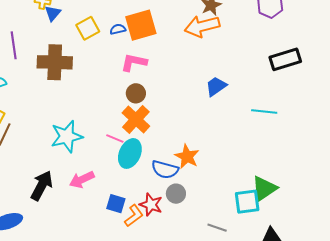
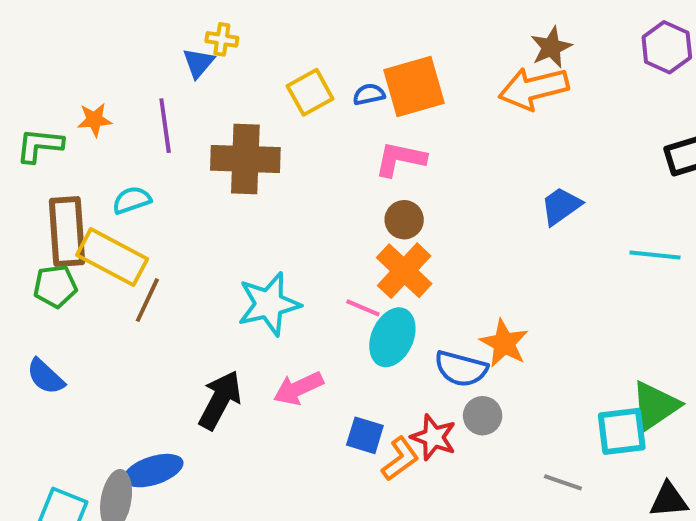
blue triangle: (53, 13) -> (198, 63), moved

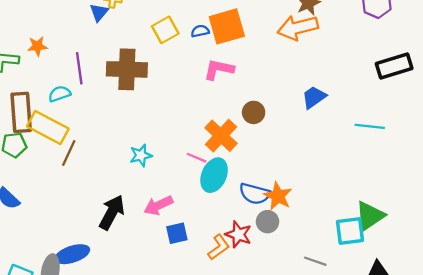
purple line: (165, 126) -> (79, 68), moved
brown circle: (404, 220) -> (254, 112), moved
cyan star: (269, 304) -> (141, 155), size x0.6
orange star: (504, 343) -> (278, 196), moved
blue square: (365, 435) -> (177, 233), moved, turned -30

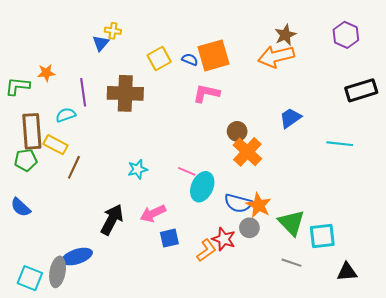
blue semicircle: (200, 31) -> (190, 60), turned 35
yellow rectangle: (48, 128) -> (55, 145), size x0.7
orange cross: (221, 136) -> (247, 152), moved
green triangle: (370, 216) -> (291, 223), moved, turned -40

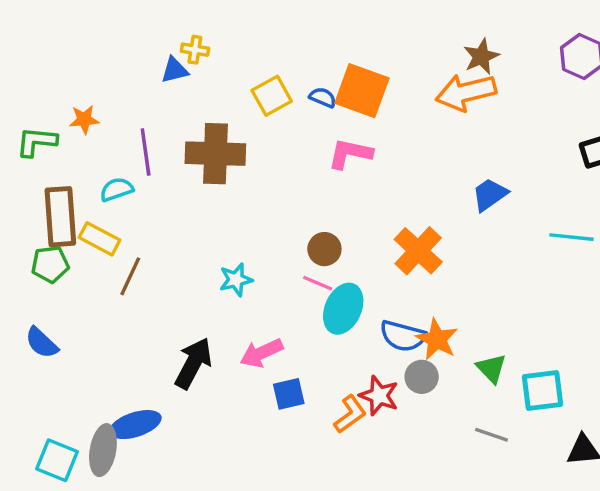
blue triangle: (101, 43) -> (175, 70), turned 36
orange square: (214, 55) -> (362, 91), turned 36
brown circle: (237, 131) -> (324, 249), moved
green triangle: (291, 223) -> (491, 368), size x0.7

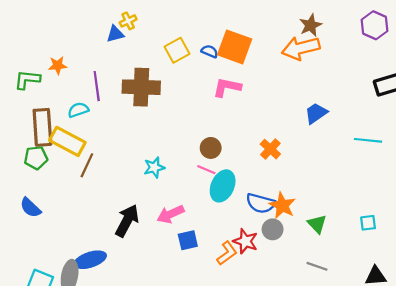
yellow cross: (195, 50) -> (128, 21), turned -35
yellow rectangle: (100, 239) -> (67, 141), size x1.4
orange cross: (418, 251) -> (270, 149), size x0.7
cyan square: (543, 390) -> (368, 223), moved, size x0.6

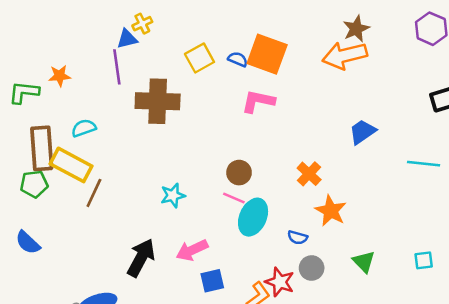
purple line: (97, 86) -> (117, 67), moved
blue semicircle: (261, 203) -> (298, 237), size x0.6
orange star: (282, 205) -> (331, 211), moved

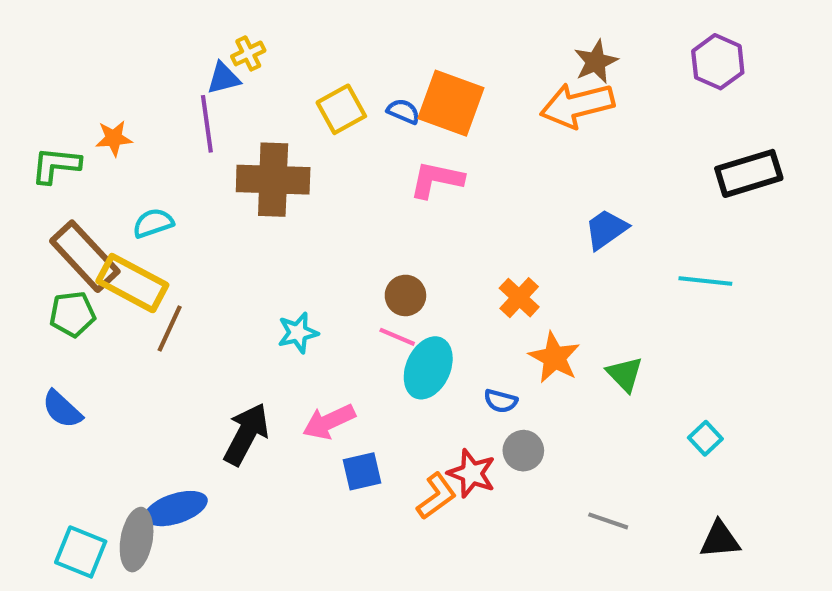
brown rectangle: (42, 148) -> (85, 256), turned -39
cyan square: (424, 260) -> (705, 438), turned -36
green triangle: (364, 262) -> (625, 374), moved

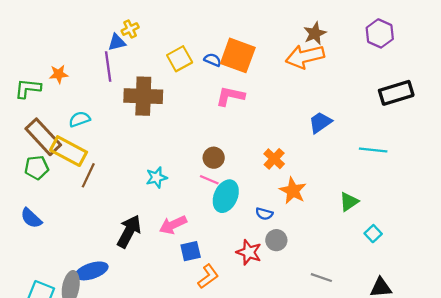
green triangle: (625, 374) -> (349, 202), moved, turned 40
orange L-shape: (436, 496) -> (208, 276), moved

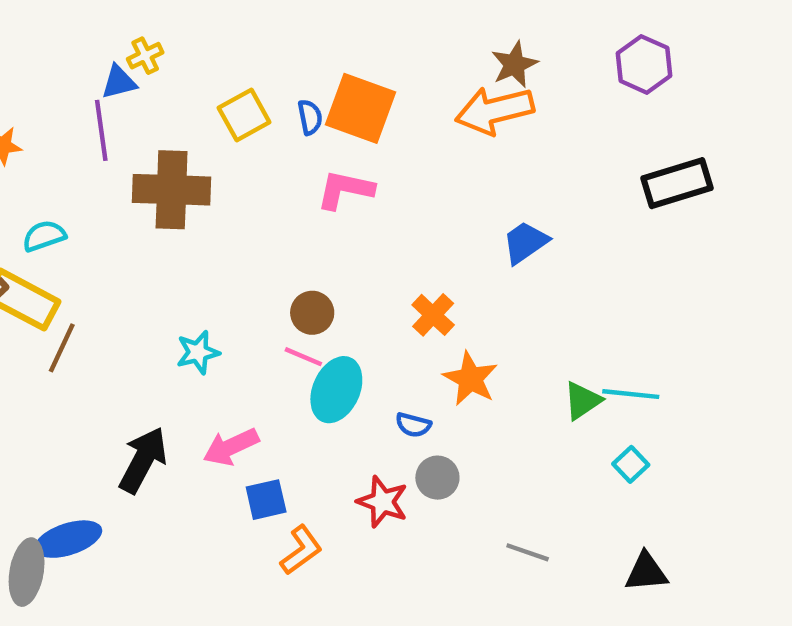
blue semicircle: (213, 60) -> (310, 117), turned 56
cyan line: (373, 150) -> (631, 394), moved

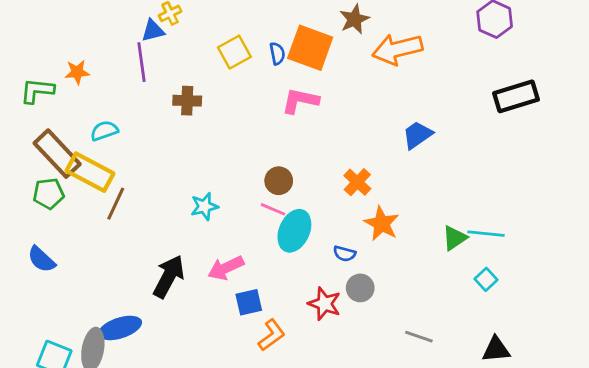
brown star: (514, 64) -> (354, 19), moved
brown cross: (172, 190) -> (187, 101), size x0.6

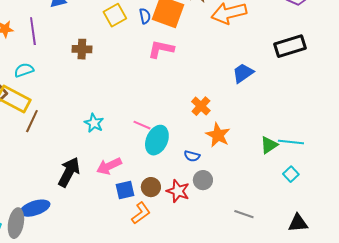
purple line: (141, 62) -> (33, 31), moved
black rectangle: (516, 96) -> (290, 46), moved
brown circle: (279, 181) -> (151, 187), moved
cyan star: (204, 206) -> (94, 123), turned -30

